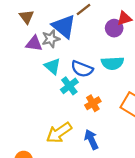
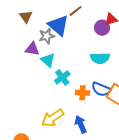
purple triangle: (34, 44) -> (32, 49), moved
blue semicircle: (82, 69) -> (101, 89), moved
orange cross: (93, 103) -> (82, 93), turned 32

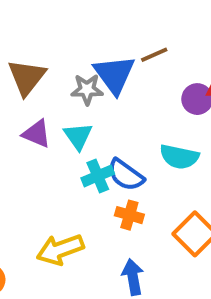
brown triangle: (26, 17) -> (27, 77), moved, size x1.5
purple triangle: (32, 49) -> (37, 134), moved
blue semicircle: (101, 89) -> (126, 175), moved
blue arrow: (81, 124) -> (133, 277), moved

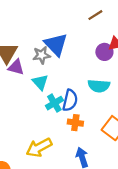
brown line: (154, 55) -> (95, 15), moved
purple triangle: (37, 134) -> (16, 67), moved
blue semicircle: (126, 175) -> (70, 100), turned -105

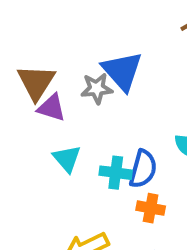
cyan triangle: (40, 82) -> (67, 159), moved
cyan cross: (54, 103) -> (116, 173), turned 36

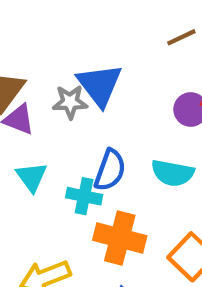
blue semicircle: (143, 169) -> (110, 170), moved
orange cross: (151, 208) -> (120, 238), size x1.6

